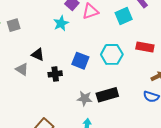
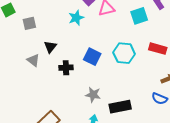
gray square: (14, 25) -> (29, 23), moved
black triangle: (38, 55) -> (50, 47), turned 40
black rectangle: (107, 95) -> (120, 107), moved

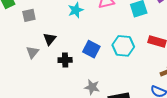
gray triangle: (33, 60) -> (32, 52), turned 32

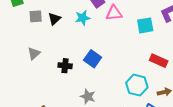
black triangle: (50, 39) -> (54, 19), moved
cyan hexagon: (123, 46) -> (137, 85), moved

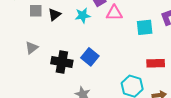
red rectangle: (159, 61) -> (156, 63), turned -30
black cross: (65, 66) -> (62, 62), size x1.5

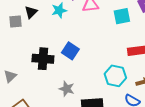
gray square: (36, 11) -> (16, 21), moved
gray triangle: (32, 48) -> (10, 76), moved

